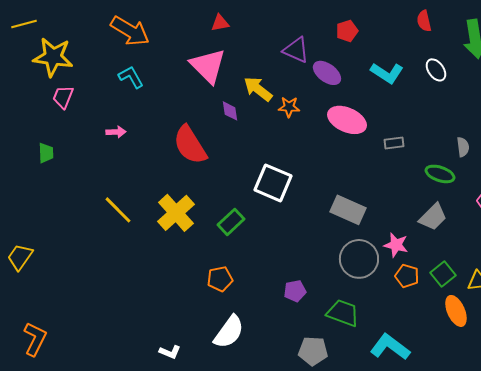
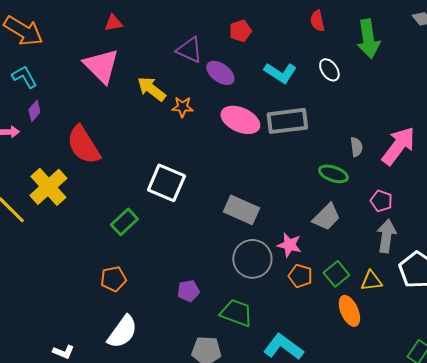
purple diamond: (230, 111) -> (34, 111), moved, turned 50
gray rectangle: (394, 143) -> (287, 121), moved, size x2.0
yellow cross: (176, 213) -> (48, 187), moved

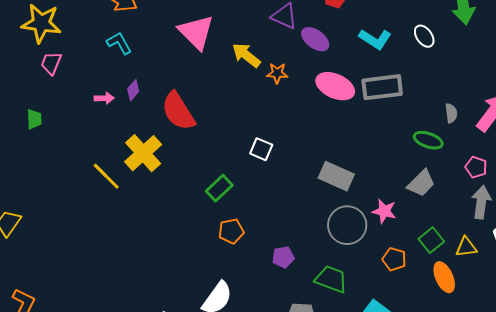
purple diamond: (34, 111) -> (133, 90), moved
white square: (166, 183) -> (261, 149), size x0.6
orange pentagon: (300, 276) -> (394, 259), moved
orange pentagon: (113, 279) -> (231, 231), moved

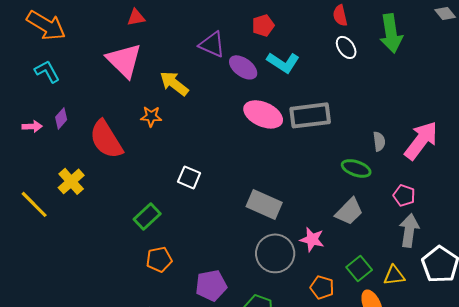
white ellipse: (424, 36) -> (346, 47), moved
cyan L-shape: (375, 39) -> (283, 62), moved
orange star: (277, 73) -> (151, 116), moved
yellow cross: (143, 153) -> (71, 181), size x0.7
purple pentagon: (283, 257) -> (211, 285), size x1.4

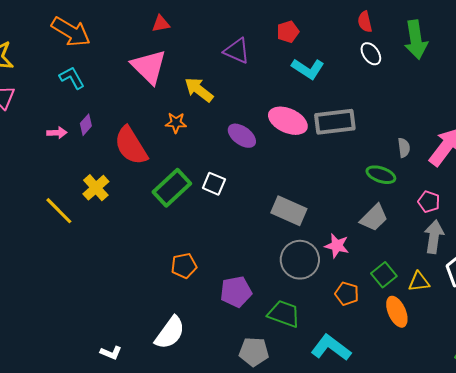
purple ellipse: (243, 67) -> (242, 136), moved
green rectangle: (147, 216) -> (172, 188), moved, size x1.4

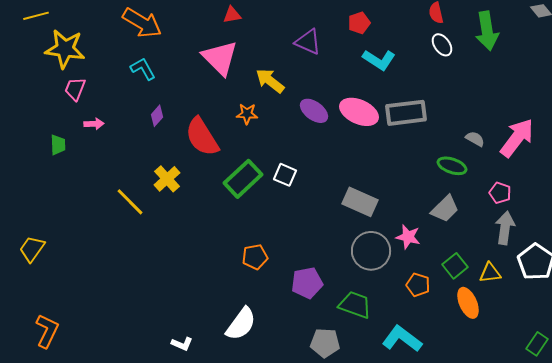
pink arrow: (57, 133) -> (94, 124), moved
purple ellipse: (242, 136) -> (314, 111), moved
gray semicircle: (404, 148) -> (475, 139), turned -54

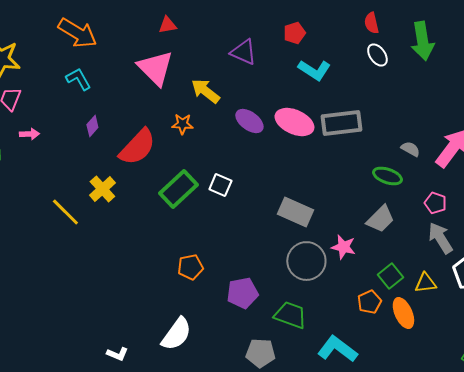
red semicircle: (202, 137) -> (137, 147), turned -105
gray arrow: (505, 228) -> (440, 238), turned -40
orange pentagon: (418, 285) -> (369, 302), moved, turned 30

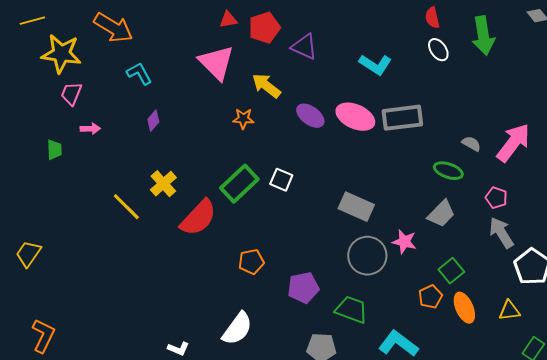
orange arrow: (77, 33) -> (113, 28), moved
red pentagon: (294, 33) -> (264, 28), moved, size x1.4
red semicircle: (137, 147) -> (198, 218), moved
yellow triangle: (425, 283) -> (509, 311), moved

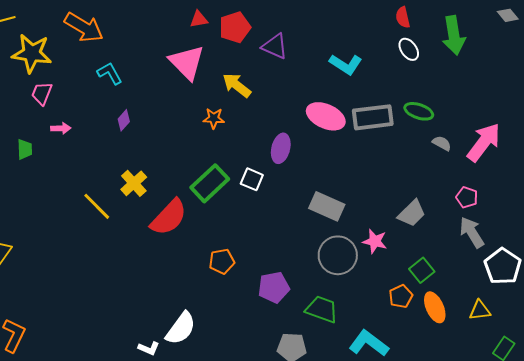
purple ellipse: (310, 116) -> (281, 148), moved, turned 68
green ellipse: (448, 171) -> (419, 111), moved
white semicircle: (237, 329) -> (181, 328), moved

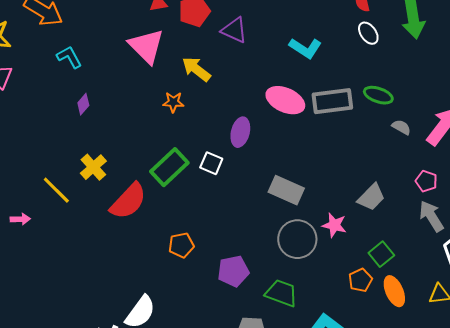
pink arrow: (61, 128) -> (20, 219), moved

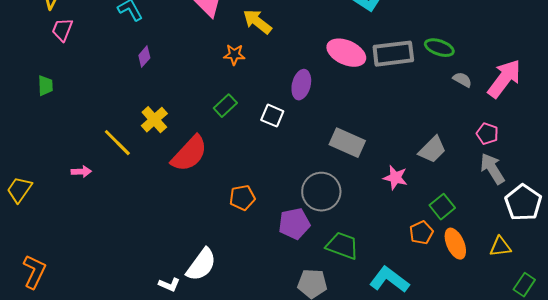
green rectangle: (169, 167) -> (225, 106), moved, size x0.6
gray circle: (297, 239) -> (321, 192), moved

